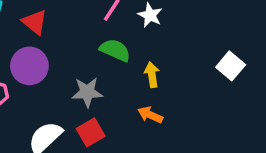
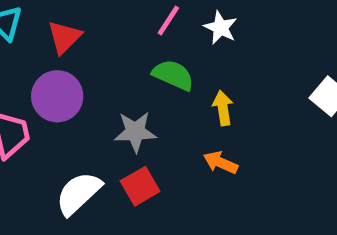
red triangle: (35, 22) -> (64, 37), turned 36

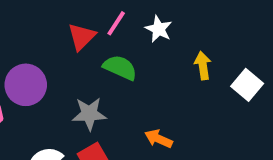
red triangle: (64, 37) -> (82, 37), moved
yellow arrow: (223, 108) -> (203, 66), moved

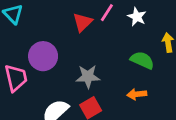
green semicircle: (120, 68) -> (142, 60), moved
orange arrow: (159, 139) -> (137, 94), turned -30

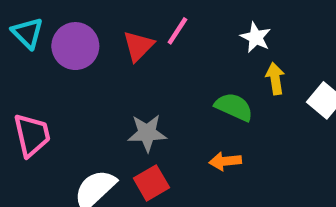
white star: (137, 17) -> (256, 37), moved
purple circle: (43, 56) -> (75, 46), moved

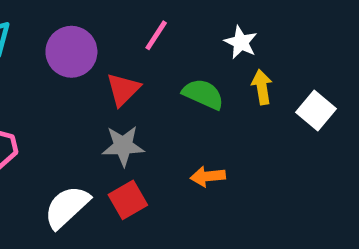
purple circle: (75, 46) -> (71, 52), moved
red triangle: (138, 46) -> (123, 89), moved
green semicircle: (234, 107) -> (203, 94), moved

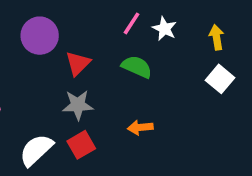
pink line: (156, 35) -> (132, 23), moved
yellow arrow: (262, 87) -> (217, 37), moved

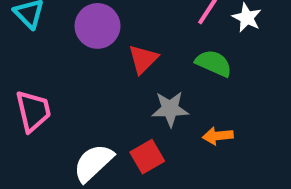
gray star: (78, 105) -> (170, 109), moved

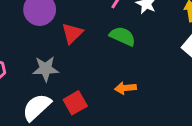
gray star: (170, 109) -> (46, 69), moved

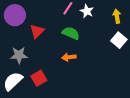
orange arrow: (125, 88) -> (69, 57), moved

